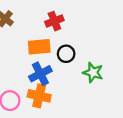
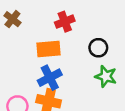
black circle: (66, 54) -> (98, 48), moved

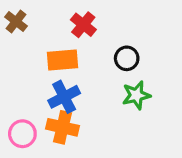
red cross: (65, 22) -> (83, 25), turned -30
green star: (106, 76) -> (136, 95), turned -30

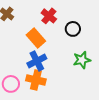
black circle: (127, 58) -> (73, 29), moved
orange rectangle: (63, 60) -> (36, 38), turned 54

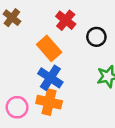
blue cross: (37, 61) -> (50, 78), turned -30

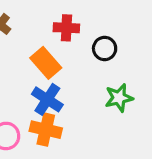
red cross: (66, 20) -> (66, 28), turned -36

